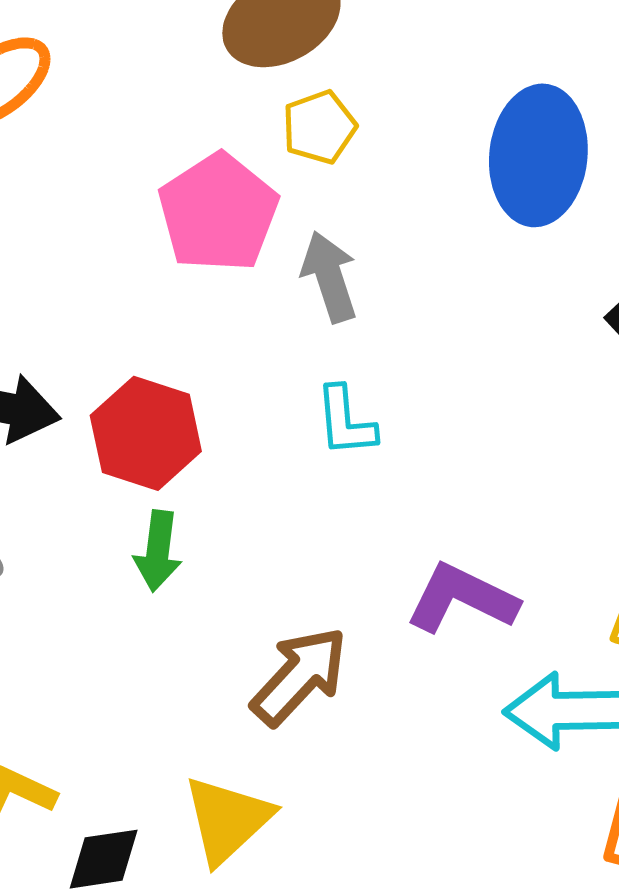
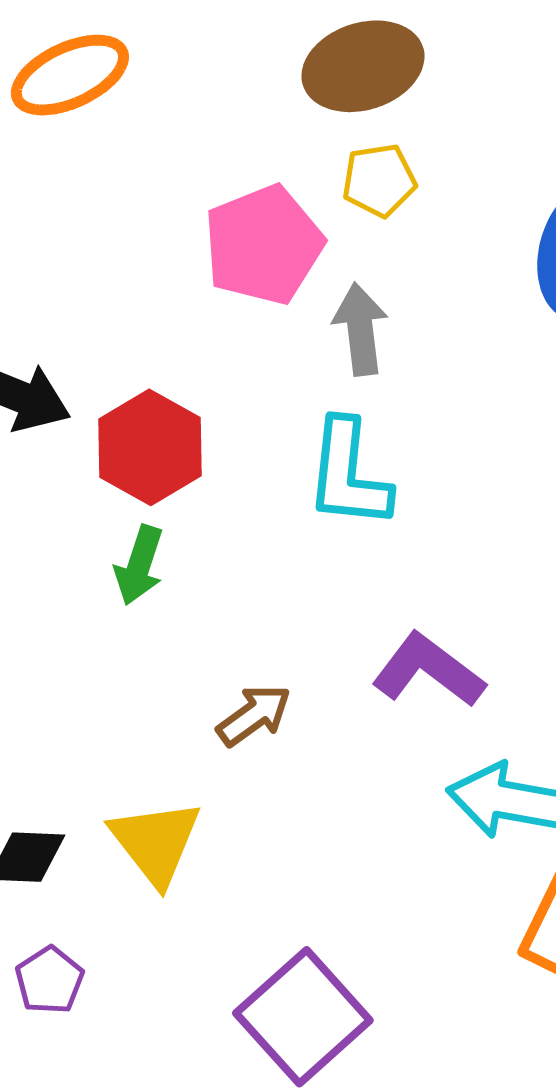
cyan L-shape: (346, 421) -> (348, 474), size x1.5
brown arrow: (299, 676) -> (254, 715), size x0.7
yellow triangle: (227, 820) -> (156, 842), turned -36

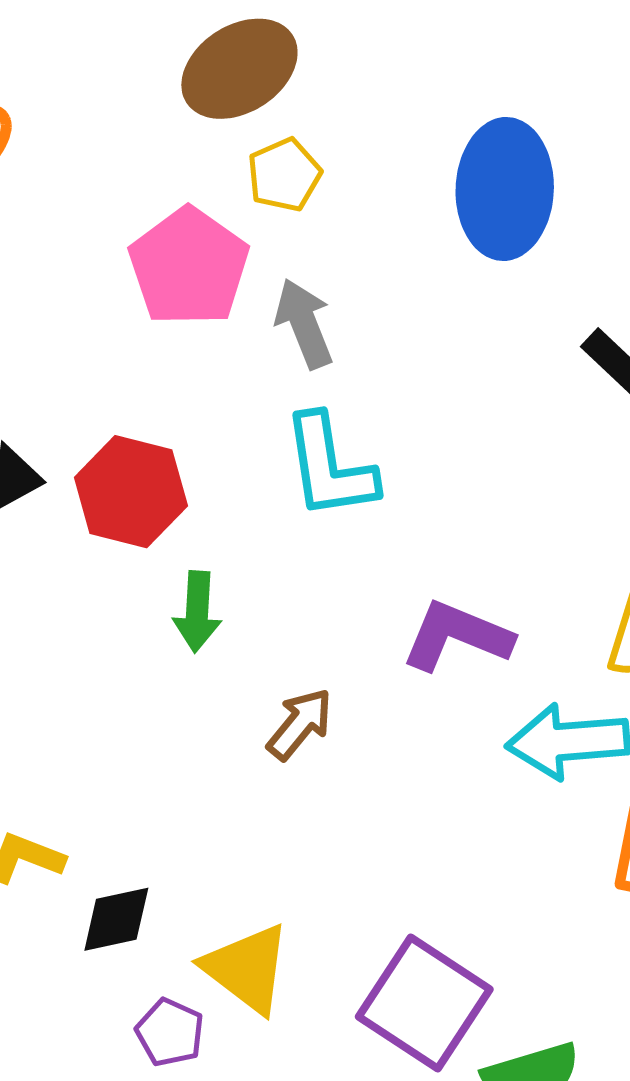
green arrow: (139, 565) -> (197, 612), moved
yellow triangle: (156, 842) -> (247, 968), moved

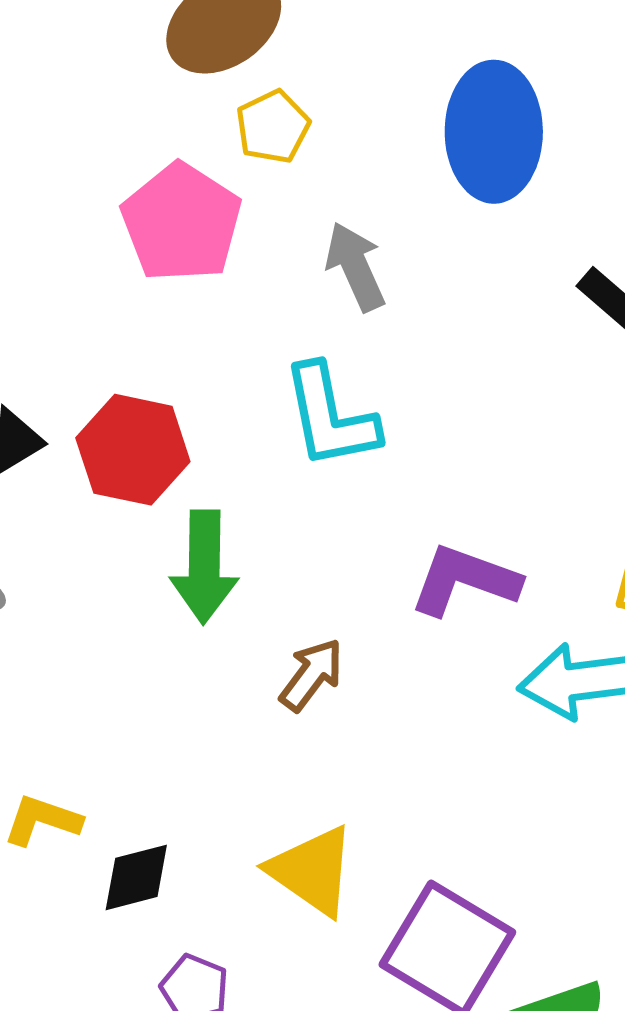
gray arrow: (304, 324) -> (355, 267), moved
green arrow: (197, 612) -> (204, 567), size x1.4
yellow triangle: (247, 968) -> (312, 871), moved

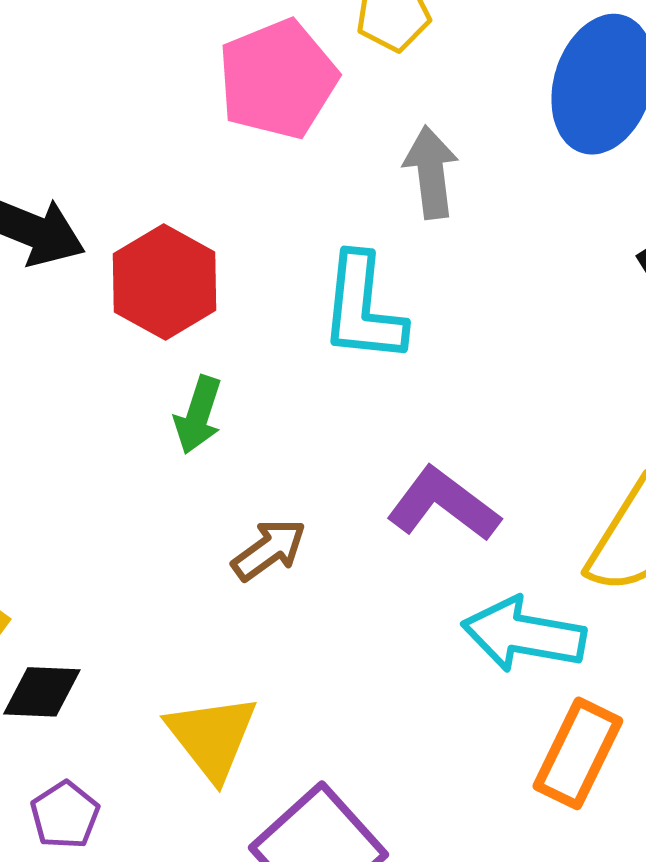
green arrow: (204, 567) -> (198, 415), size x0.7

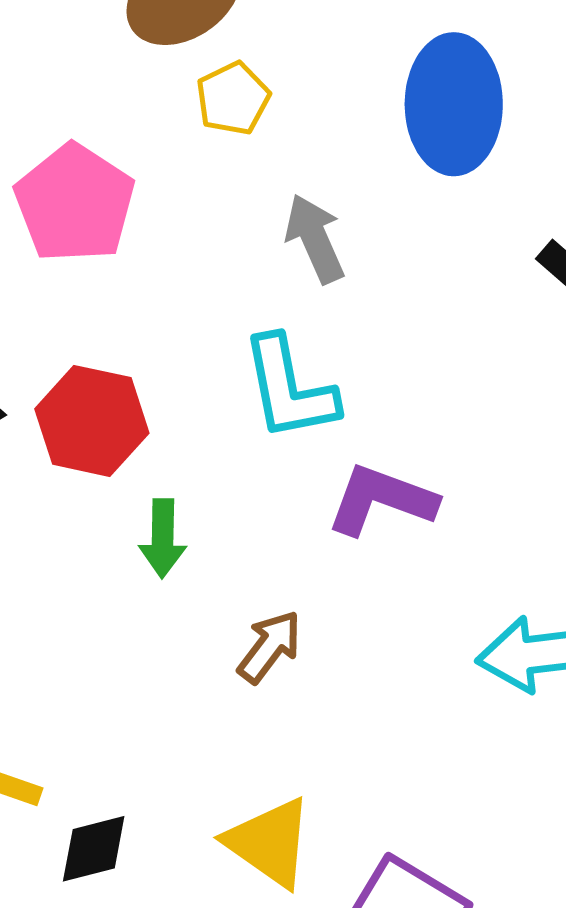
pink pentagon: (278, 79) -> (75, 203), moved
purple L-shape: (443, 504) -> (381, 500), moved

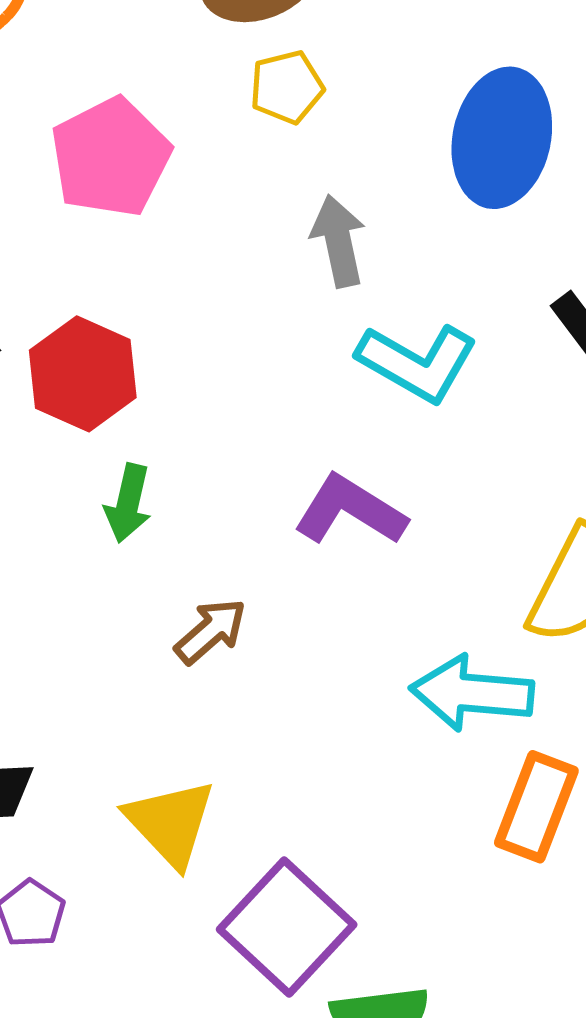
cyan L-shape: (289, 388) -> (417, 363), moved, turned -61

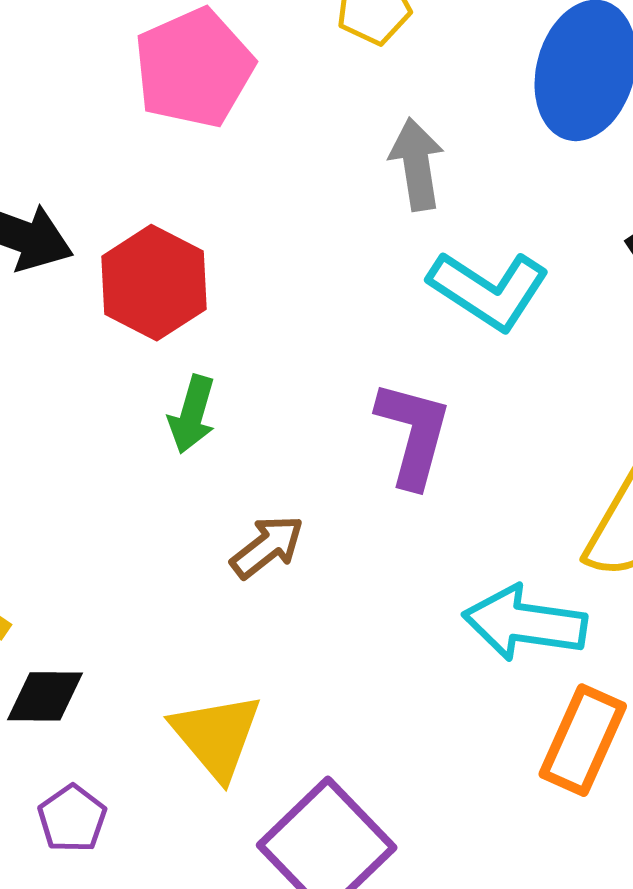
purple L-shape: (350, 510) -> (413, 434), turned 70

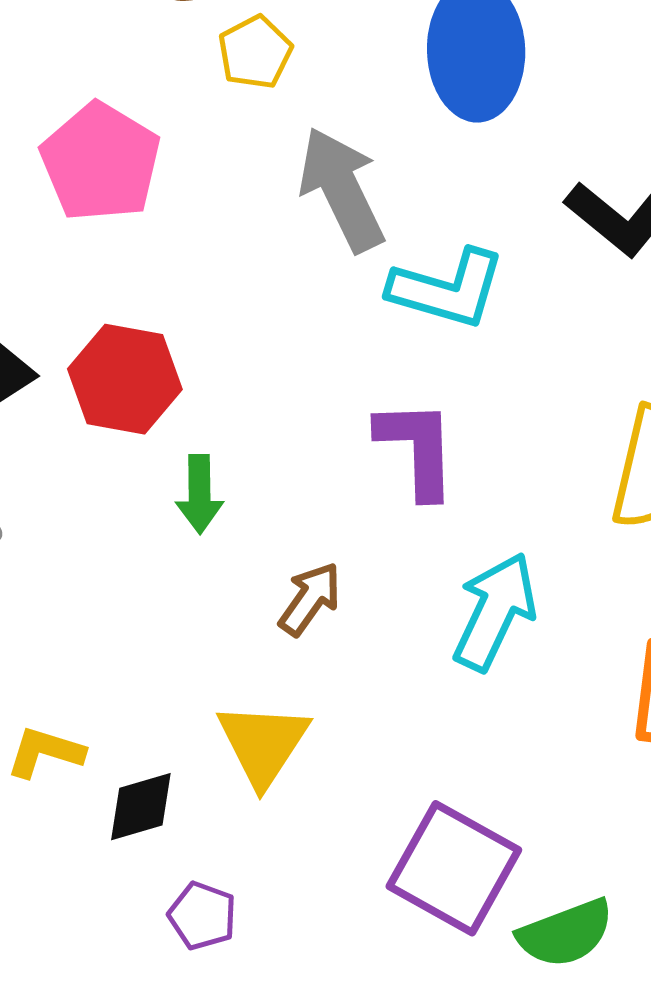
gray arrow: (417, 164) -> (342, 189), size x1.4
cyan arrow: (525, 623) -> (495, 612), moved, turned 124
yellow triangle: (216, 736) -> (263, 744), moved, turned 30

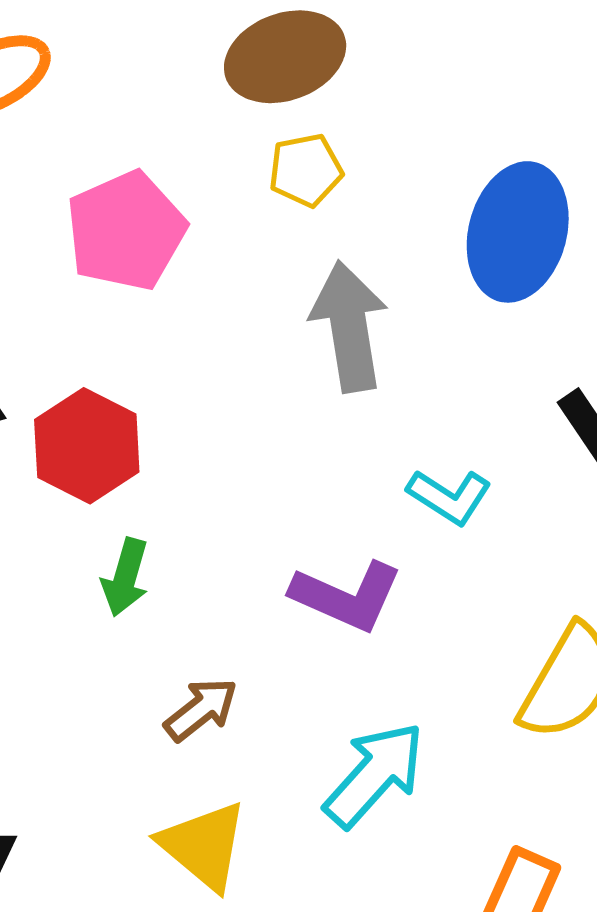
cyan L-shape: (447, 289) -> (449, 497), moved, size x0.7
purple L-shape: (417, 448) -> (347, 596), turned 99
yellow triangle: (263, 744) -> (204, 846), moved, turned -40

